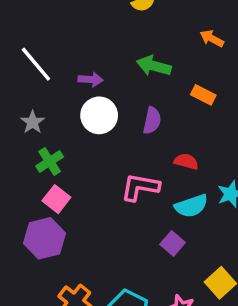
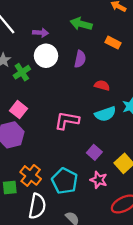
green cross: (50, 161) -> (22, 72), moved
pink L-shape: (140, 187) -> (67, 121), moved
purple square: (173, 243) -> (94, 152), moved

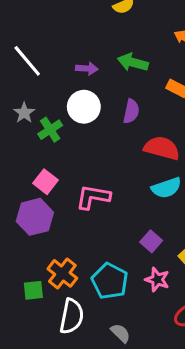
purple arrow: (41, 33) -> (87, 68), moved
red semicircle: (102, 85) -> (162, 148), size x1.6
pink L-shape: (67, 121) -> (93, 197), moved

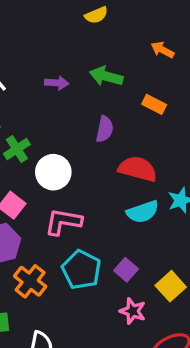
white circle: (84, 107) -> (53, 172), moved
orange cross: (62, 273) -> (30, 281), moved
cyan pentagon: (110, 281) -> (81, 270), moved

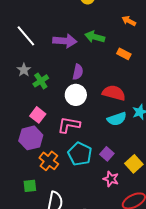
purple arrow: (57, 83) -> (65, 41), size x1.6
purple semicircle: (105, 129) -> (78, 72), moved
white circle: (53, 172) -> (76, 95), moved

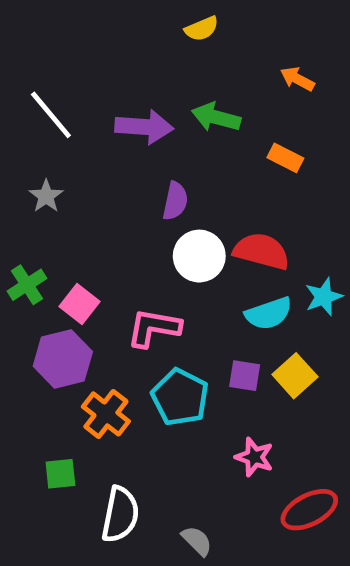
green cross: (41, 81) -> (27, 285), moved
white circle: (76, 95) -> (199, 256), moved
purple square: (107, 154) -> (245, 376), moved, turned -32
yellow square: (134, 164) -> (295, 376), moved

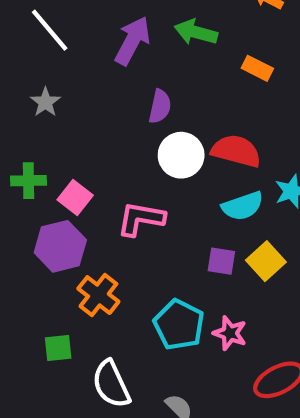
purple arrow: (144, 127) -> (132, 41), turned -66
green cross: (27, 285) -> (28, 181), turned 32
cyan pentagon: (180, 397) -> (179, 325), moved
white semicircle: (120, 514) -> (111, 384), turned 144

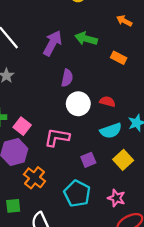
red semicircle: (236, 151) -> (107, 102), size x0.6
purple square: (221, 261) -> (88, 160), moved, turned -32
pink star: (230, 333) -> (116, 198), moved

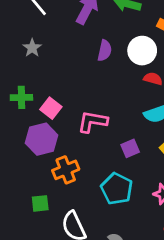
white circle: (78, 104) -> (142, 51), moved
orange cross: (35, 178) -> (66, 170), turned 30

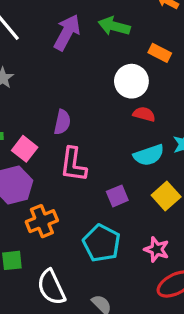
purple semicircle: (105, 51) -> (62, 122), moved
pink L-shape: (93, 122) -> (73, 165), turned -92

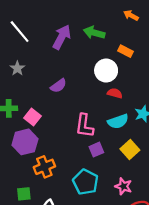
purple semicircle: (62, 122) -> (58, 86), moved, turned 42
pink L-shape: (73, 165) -> (84, 126), moved

